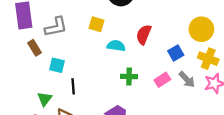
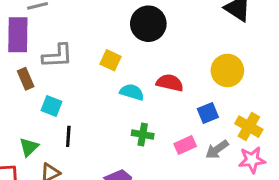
yellow circle: (201, 29) -> (227, 70), moved
red semicircle: (144, 35) -> (170, 83), turned 72
gray arrow: (187, 79) -> (217, 149), turned 90

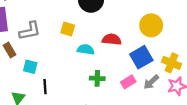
blue square: (208, 113) -> (141, 57), size x1.5

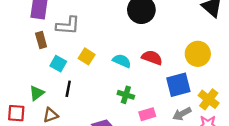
yellow square: (68, 29) -> (87, 56), moved
pink rectangle: (128, 82) -> (147, 114), moved

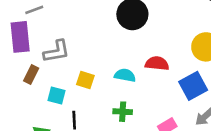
brown rectangle: (41, 40) -> (31, 74), turned 56
green cross: (126, 95) -> (123, 112), moved

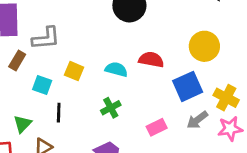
green cross: (123, 112) -> (111, 108), turned -36

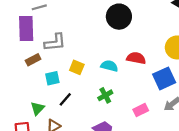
brown rectangle: (17, 61) -> (33, 60), turned 32
cyan square: (42, 85) -> (52, 78), turned -32
black line: (59, 113) -> (65, 99), turned 40

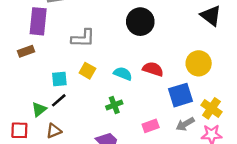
gray L-shape: (55, 42) -> (83, 38), moved
brown rectangle: (33, 60) -> (26, 51), moved
black line: (65, 99) -> (59, 100), moved

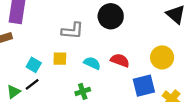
gray L-shape: (83, 38) -> (72, 31), moved
yellow square: (87, 71) -> (60, 59), turned -32
cyan square: (59, 79) -> (34, 65), turned 32

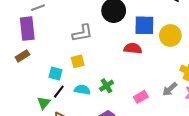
cyan semicircle: (92, 63) -> (82, 90), moved
blue square: (144, 86) -> (144, 25), moved, turned 30

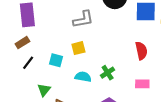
red semicircle: (133, 48) -> (141, 51), moved, turned 72
black line: (59, 92) -> (28, 63), moved
pink rectangle: (141, 97) -> (142, 84), turned 32

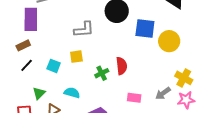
red semicircle: (141, 51) -> (122, 66), moved
green cross: (108, 73) -> (102, 73), moved
cyan semicircle: (83, 77) -> (72, 93), moved

